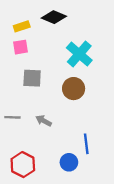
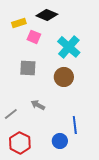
pink square: (21, 47) -> (34, 37), moved, turned 32
gray line: (12, 117) -> (11, 114), moved, turned -40

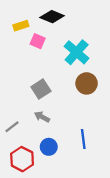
gray square: (28, 68) -> (41, 89), moved, turned -36
brown circle: (64, 77) -> (87, 83), moved
blue circle: (60, 141) -> (49, 147), moved

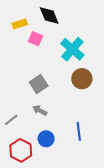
black diamond: (52, 17) -> (49, 16), turned 45

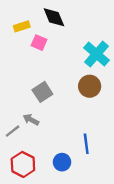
cyan cross: (72, 49) -> (96, 54), moved
gray arrow: (40, 110) -> (31, 120), moved
blue circle: (46, 139) -> (62, 162), moved

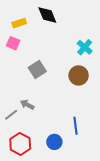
pink square: (39, 43) -> (13, 43), moved
cyan cross: (96, 54) -> (85, 47), size x0.7
gray square: (42, 92) -> (37, 69), moved

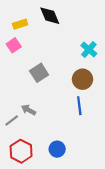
pink square: (13, 43) -> (14, 45), turned 32
blue line: (76, 126) -> (79, 106), moved

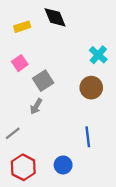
pink square: (14, 45) -> (20, 63), moved
blue line: (79, 106) -> (88, 137), moved
gray arrow: (29, 110) -> (36, 106), moved, turned -88

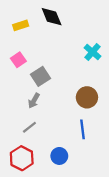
brown circle: (91, 88) -> (87, 97), moved
gray line: (13, 133) -> (29, 127), moved

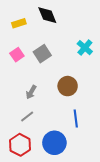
gray square: (41, 76) -> (42, 54), moved
brown circle: (87, 97) -> (68, 86), moved
blue circle: (59, 156) -> (54, 143), size x1.5

